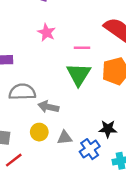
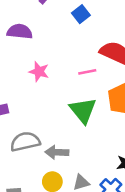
pink line: (82, 48) -> (87, 72), moved

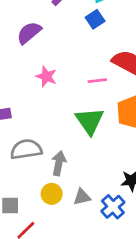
purple semicircle: (20, 32) -> (29, 33), turned -50
gray arrow: (57, 152) -> (59, 163), turned 95

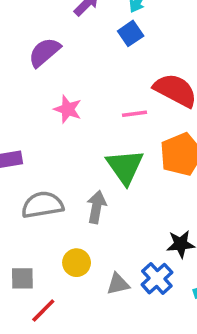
gray arrow: (59, 163) -> (96, 207), moved
gray triangle: (82, 197) -> (118, 284), moved

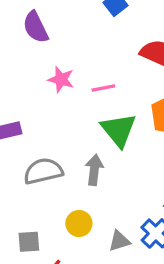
purple semicircle: (44, 52) -> (36, 27), turned -72
pink line: (134, 114) -> (103, 88), moved

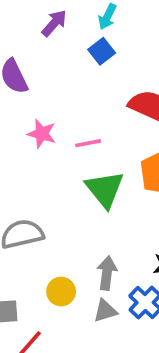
gray arrow: (94, 170) -> (107, 273), moved

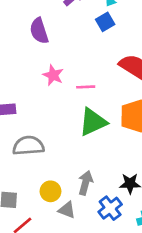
green triangle: (105, 189) -> (93, 122), turned 36
gray triangle: (105, 311) -> (67, 210), moved, turned 30

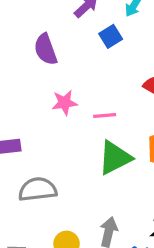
blue square: (105, 22) -> (111, 36), moved
pink star: (53, 75) -> (65, 103), turned -30

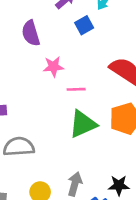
pink star: (65, 103) -> (53, 67), moved

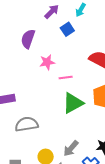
purple semicircle: (31, 33) -> (28, 39), turned 42
gray arrow: (75, 184) -> (71, 148), turned -150

